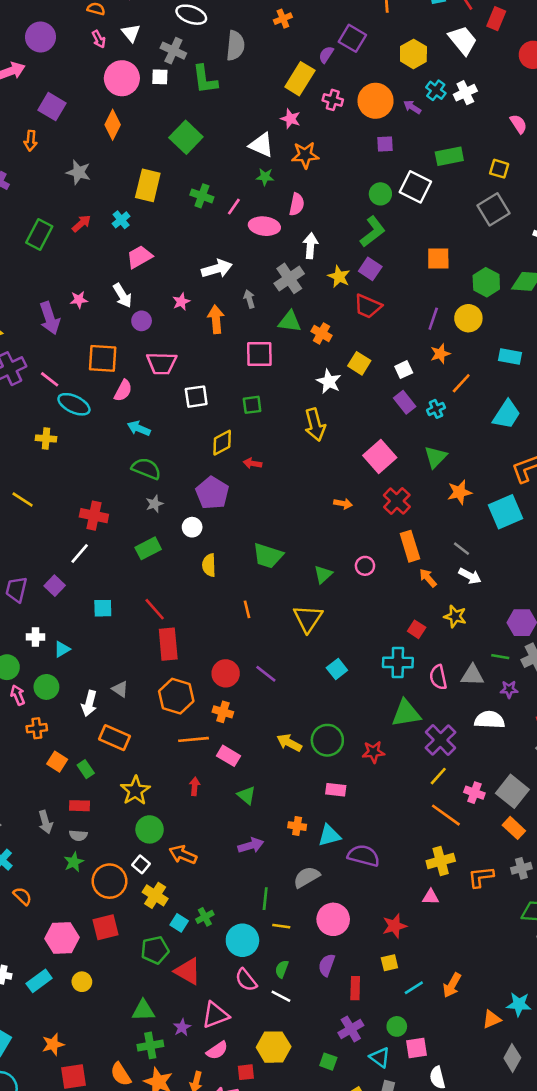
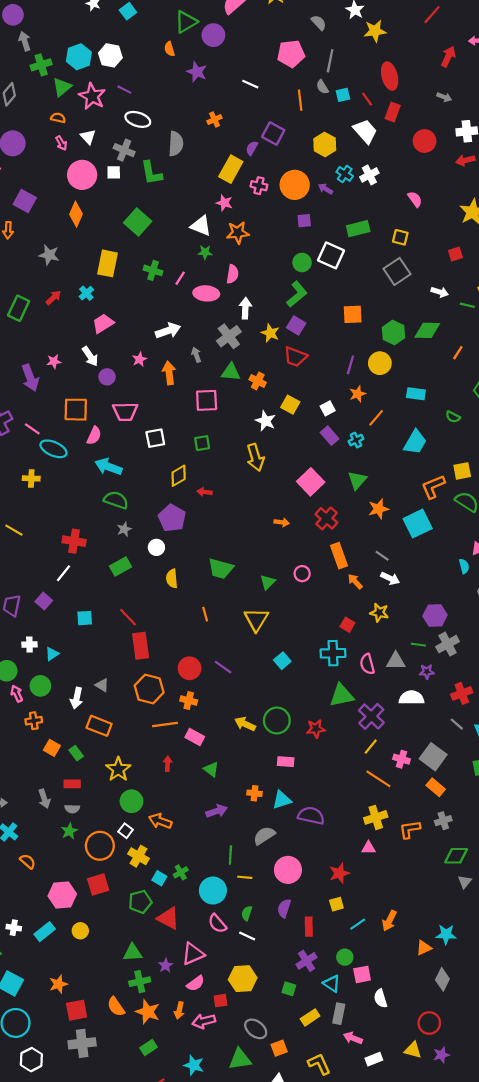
cyan arrow: (139, 428) -> (108, 467), size x1.4

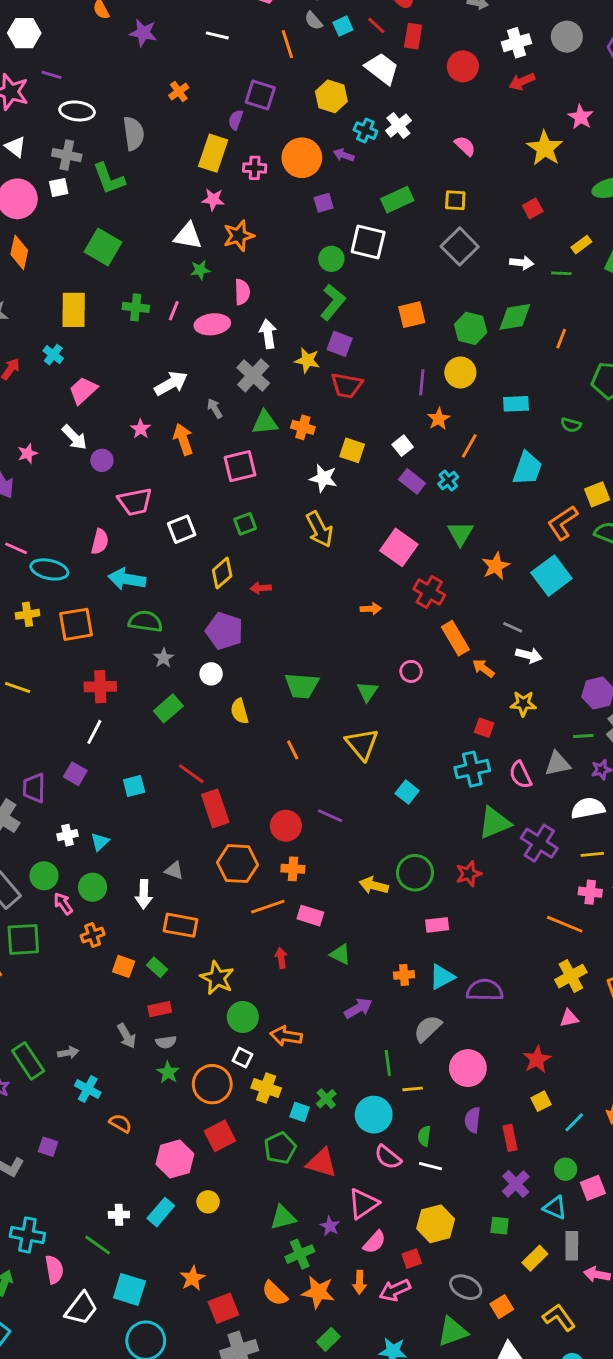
orange square: (76, 410) -> (76, 624), moved
yellow line: (371, 747) -> (592, 854), moved, turned 56

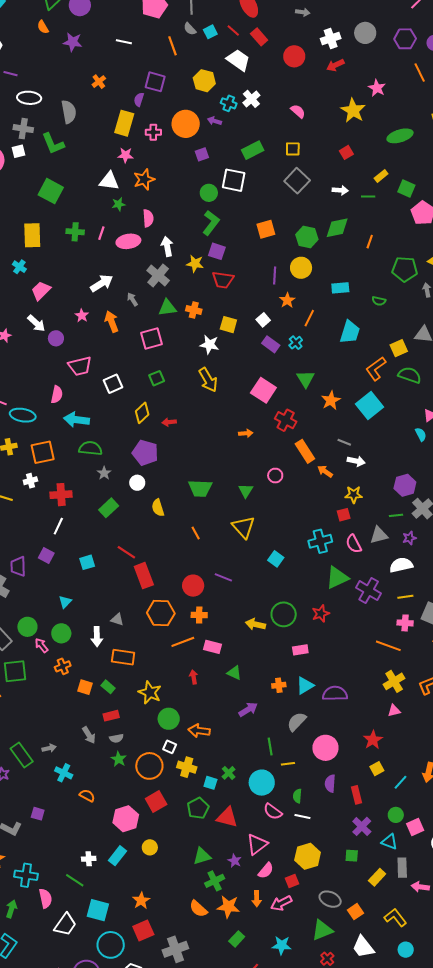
red rectangle: (413, 36) -> (259, 37), turned -48
red square: (484, 728) -> (344, 515), moved, turned -32
white cross: (68, 835) -> (30, 481), moved
red square: (223, 1308) -> (143, 930), moved

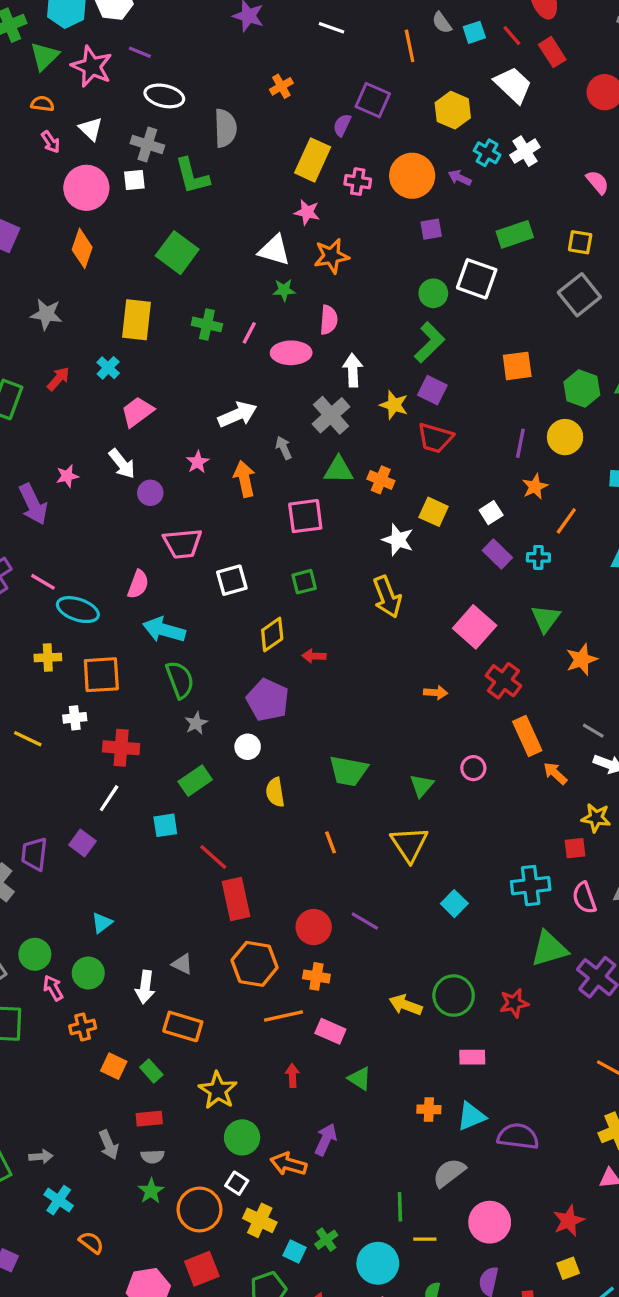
cyan cross: (296, 343) -> (538, 557), turned 32
green semicircle: (90, 448) -> (180, 680), turned 55
cyan square: (87, 562) -> (165, 825), moved
purple arrow: (248, 710) -> (326, 1139), moved, turned -42

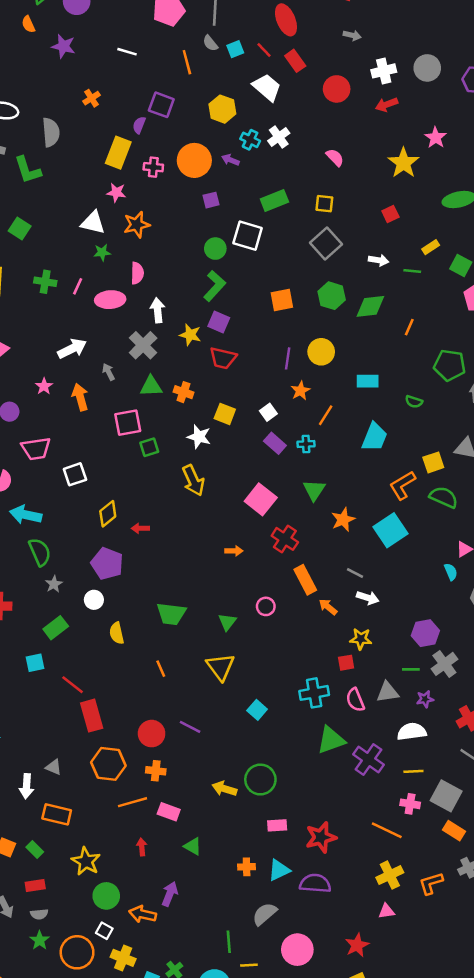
green square: (177, 253) -> (20, 229), size x0.7
green hexagon: (582, 388) -> (332, 296), moved
green square: (304, 582) -> (149, 447), moved
red star: (514, 1003) -> (321, 837), moved, size x1.4

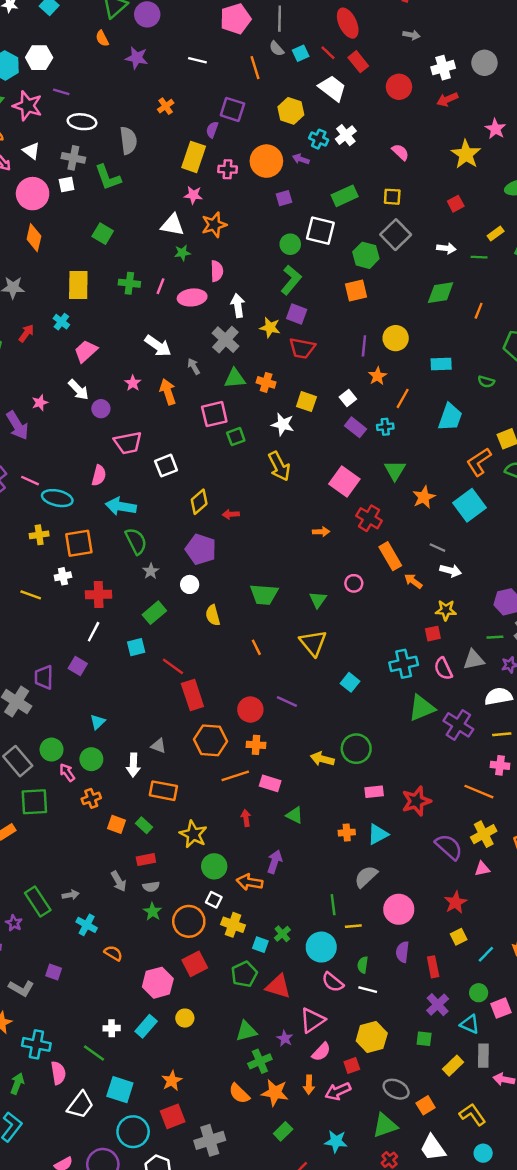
green hexagon: (332, 296) -> (366, 255), moved
white arrow: (72, 349) -> (158, 346), turned 64
purple semicircle: (315, 883) -> (449, 847), moved, turned 40

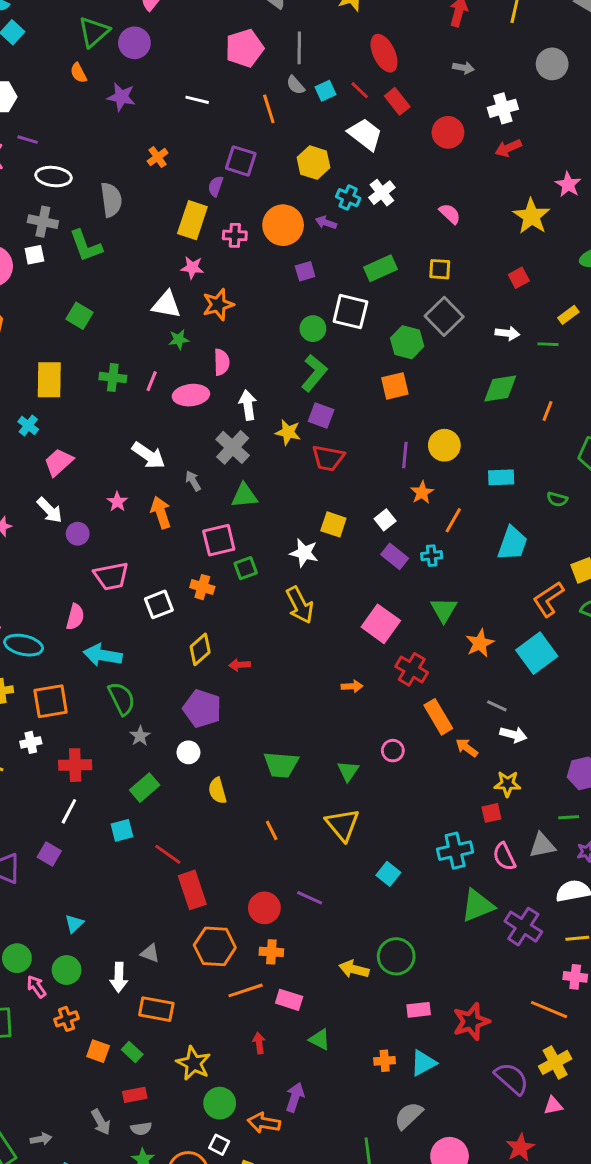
gray circle: (484, 63) -> (552, 64), moved
orange cross: (266, 382) -> (202, 587), moved

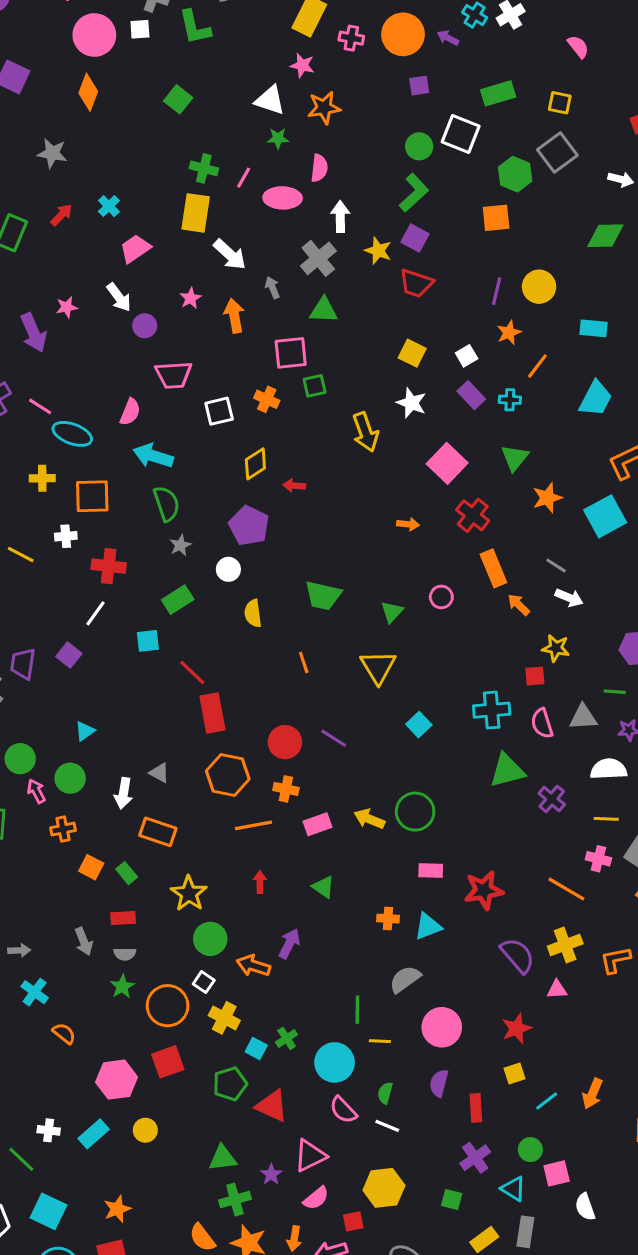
yellow rectangle: (49, 380) -> (196, 213), moved
white star: (304, 553) -> (411, 403), moved
purple cross: (523, 927) -> (552, 799), size x0.7
pink rectangle: (289, 1000) -> (317, 824), moved, turned -45

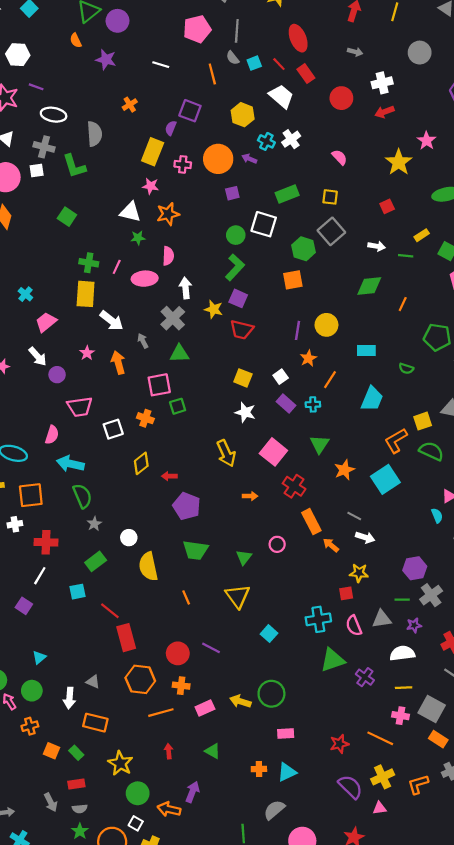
yellow arrow: (365, 432) -> (226, 453), moved
purple pentagon: (249, 526) -> (187, 506), moved
yellow semicircle: (253, 613) -> (148, 566), size x1.5
red star: (484, 890) -> (339, 744), moved, size x0.7

